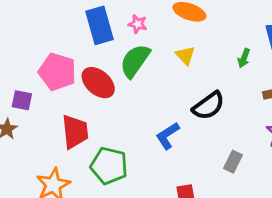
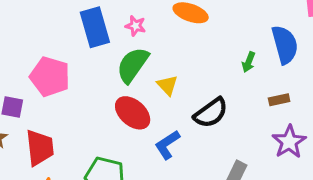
yellow triangle: (185, 55) -> (167, 85), moved
red ellipse: (98, 83) -> (133, 113), moved
red trapezoid: (75, 132) -> (40, 148), moved

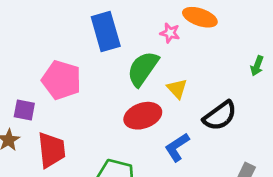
pink star: (135, 26) -> (170, 33), moved
red ellipse: (133, 113) -> (143, 116), turned -60

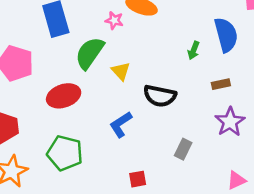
red ellipse: (143, 116) -> (64, 96), moved
black semicircle: (220, 116) -> (160, 96), turned 48

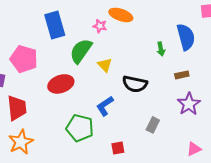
green arrow: (194, 50) -> (161, 49), turned -32
green pentagon: (65, 153) -> (80, 128), moved

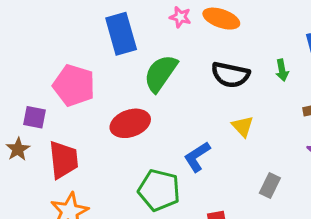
pink star: (100, 26) -> (180, 17), moved
yellow triangle: (105, 65) -> (243, 126), moved
black semicircle: (135, 84) -> (230, 75), moved

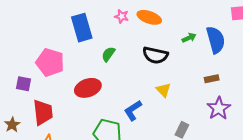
green arrow: (282, 70) -> (189, 38), moved, turned -104
green semicircle: (161, 73) -> (108, 54), size x0.6
brown star: (18, 149) -> (12, 125), moved

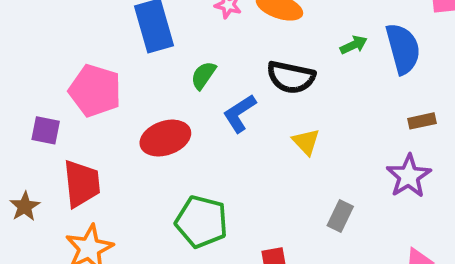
brown rectangle: (212, 79) -> (422, 121), moved
blue L-shape: (133, 110) -> (240, 113), moved

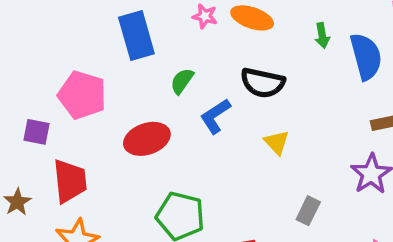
green arrow: (354, 45) -> (322, 35), moved, turned 105

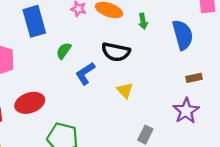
green arrow: (322, 35) -> (143, 21), moved
red ellipse: (147, 139) -> (30, 103), moved

